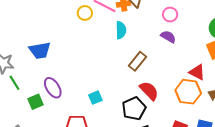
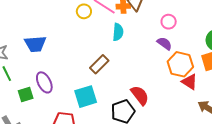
brown rectangle: (137, 61) -> (99, 64), moved
orange hexagon: (188, 92) -> (180, 64), moved
cyan square: (95, 98) -> (86, 97), size x1.6

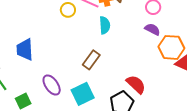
blue trapezoid: (35, 44) -> (25, 50), turned 100
purple ellipse: (44, 82) -> (52, 85), moved

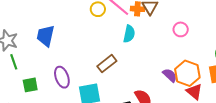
purple semicircle: (152, 29) -> (170, 75), moved

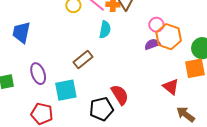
orange hexagon: (187, 73) -> (169, 37), moved
purple semicircle: (170, 75) -> (152, 44), moved, turned -63

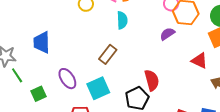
purple semicircle: (152, 44) -> (167, 34), moved
red semicircle: (120, 95) -> (152, 80), turned 30

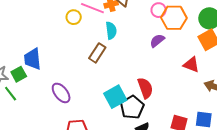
brown rectangle: (108, 54) -> (97, 53), moved
cyan square: (98, 88) -> (115, 97), moved
green square: (38, 94) -> (19, 74), moved

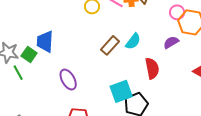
cyan semicircle: (111, 31) -> (133, 41), moved, turned 36
green square: (19, 74) -> (29, 55), turned -35
red semicircle: (145, 88) -> (152, 68), moved

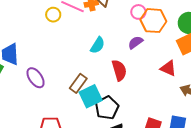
brown rectangle: (110, 45) -> (78, 83), moved
purple ellipse: (68, 80) -> (36, 78), moved

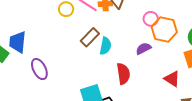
cyan semicircle: (98, 45) -> (105, 46), turned -30
brown rectangle: (78, 83) -> (90, 37), moved

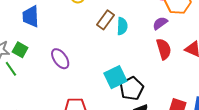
blue trapezoid: (18, 42) -> (31, 16), moved
red semicircle: (123, 74) -> (164, 49), moved

